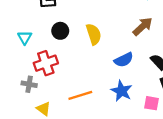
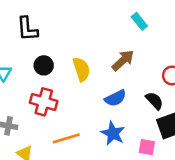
brown arrow: (143, 26) -> (123, 60), moved
red cross: (46, 63) -> (44, 102), moved, turned 35

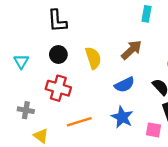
cyan rectangle: (139, 21) -> (147, 14), turned 49
black L-shape: (27, 29) -> (57, 21), moved

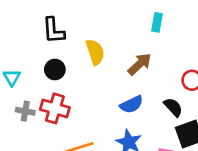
yellow semicircle: (93, 58) -> (95, 52), moved
gray cross: (26, 110) -> (25, 111), moved

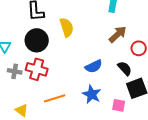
brown arrow: (140, 64) -> (118, 34), moved
black circle: (55, 69) -> (37, 40), size x1.5

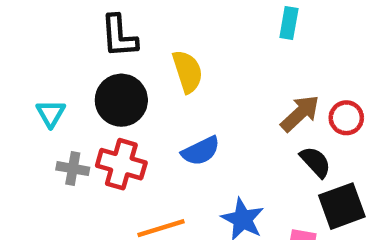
brown arrow: (118, 34) -> (300, 113), moved
blue semicircle: (94, 66) -> (201, 151), moved

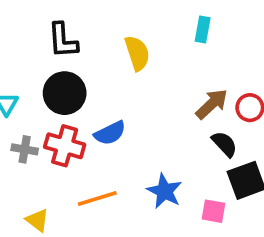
yellow semicircle: (187, 71) -> (137, 53), moved
blue semicircle: (201, 151) -> (110, 133), moved

